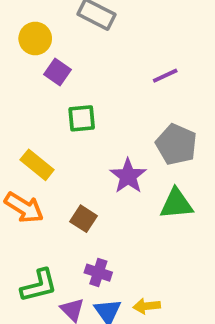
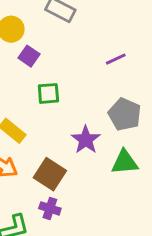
brown square: (83, 219) -> (50, 174), size x1.5
purple cross: (98, 273) -> (50, 208), moved

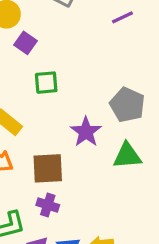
purple line: (116, 59) -> (122, 17), moved
brown square: (50, 174) -> (48, 168), turned -36

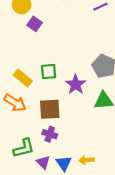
green square: (46, 83) -> (49, 71), moved

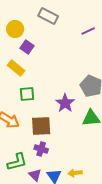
green square: (49, 71) -> (27, 94), moved
yellow rectangle: (23, 78) -> (16, 68), moved

